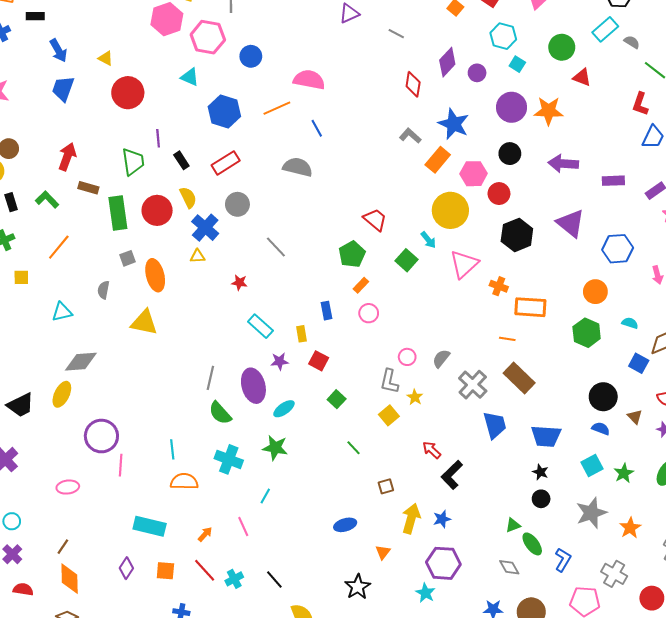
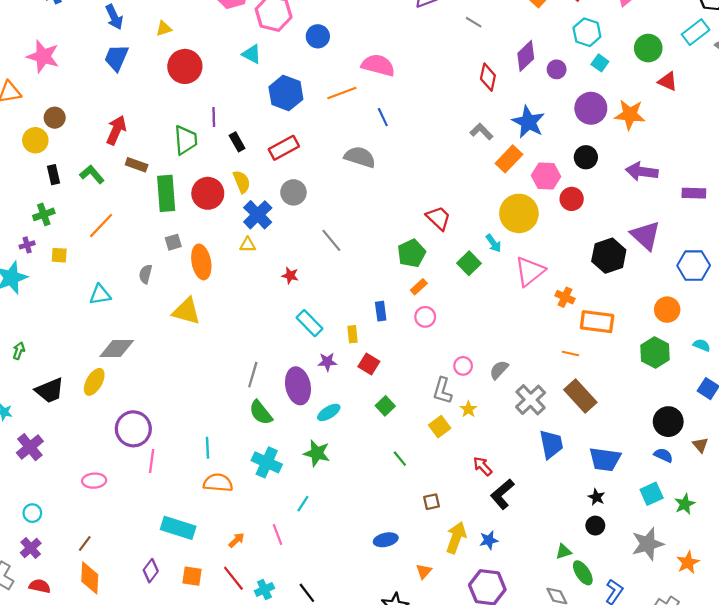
yellow triangle: (106, 58) -> (164, 29), turned -49
black hexagon: (517, 235) -> (609, 256), moved

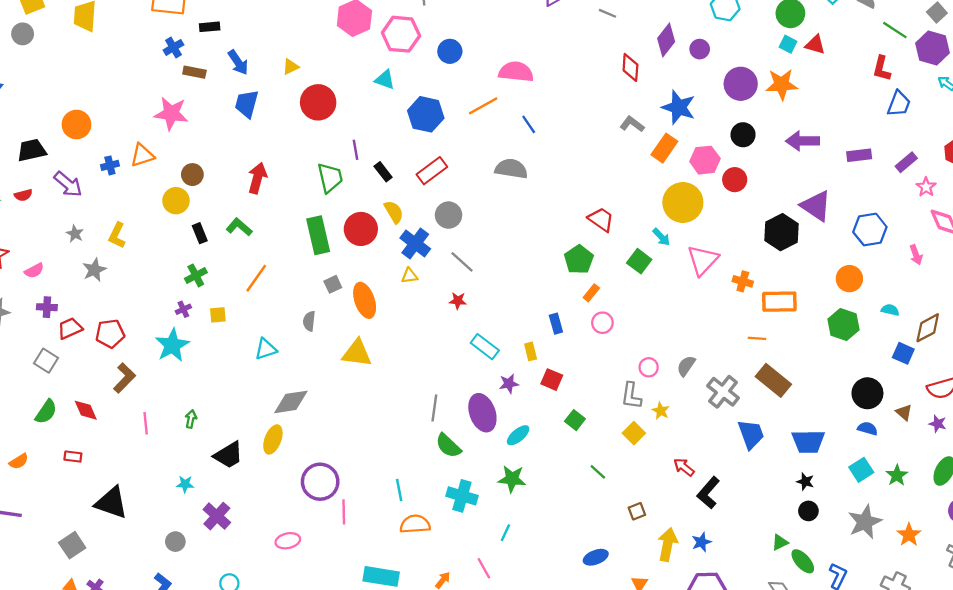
cyan square: (600, 63) -> (788, 44), moved
brown rectangle: (137, 165) -> (194, 72), moved
gray line: (331, 240) -> (462, 262), moved

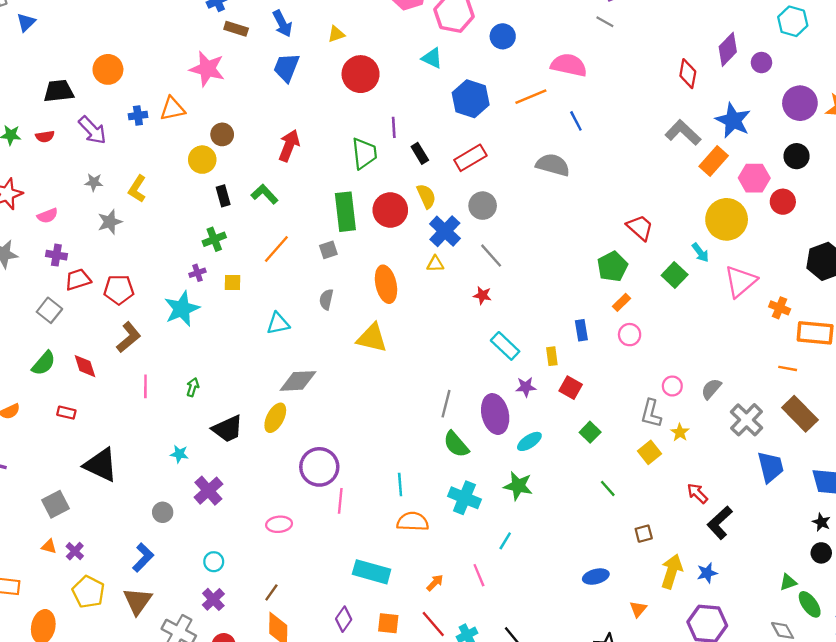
gray line: (607, 13) -> (605, 22), moved
gray L-shape: (632, 124) -> (683, 132), size x1.4
gray star: (75, 234) -> (94, 182), turned -30
gray square: (333, 284) -> (328, 250), moved

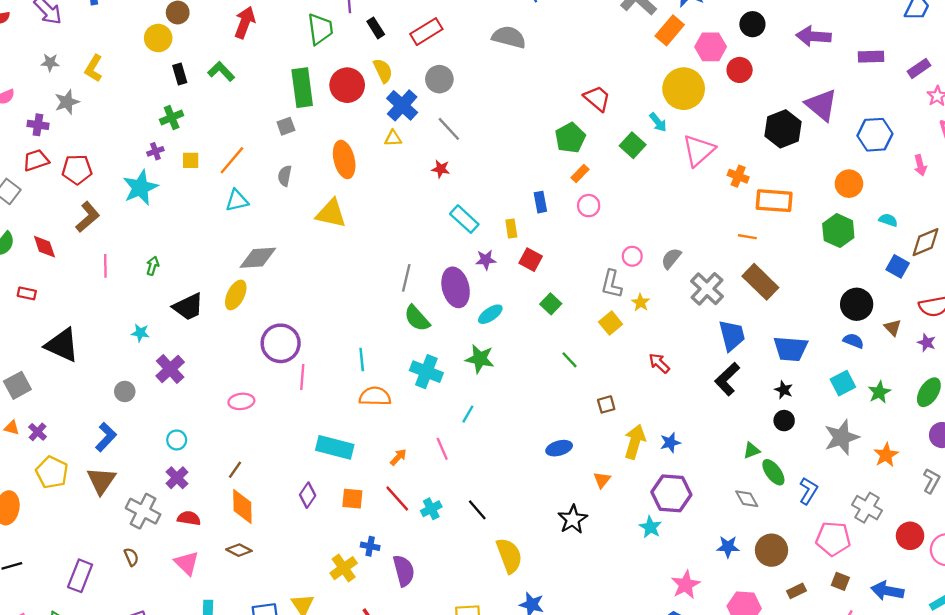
orange line: (276, 249) -> (232, 160), moved
purple cross: (56, 255) -> (38, 125), moved
black L-shape: (720, 523) -> (727, 379), moved

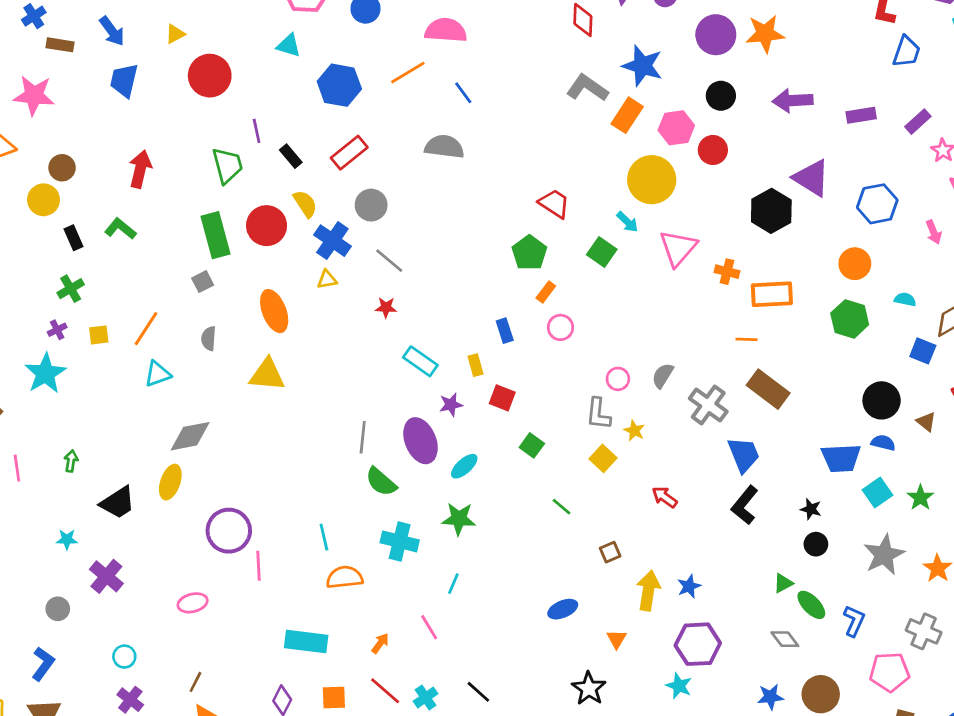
blue trapezoid: (791, 349) -> (841, 458), moved

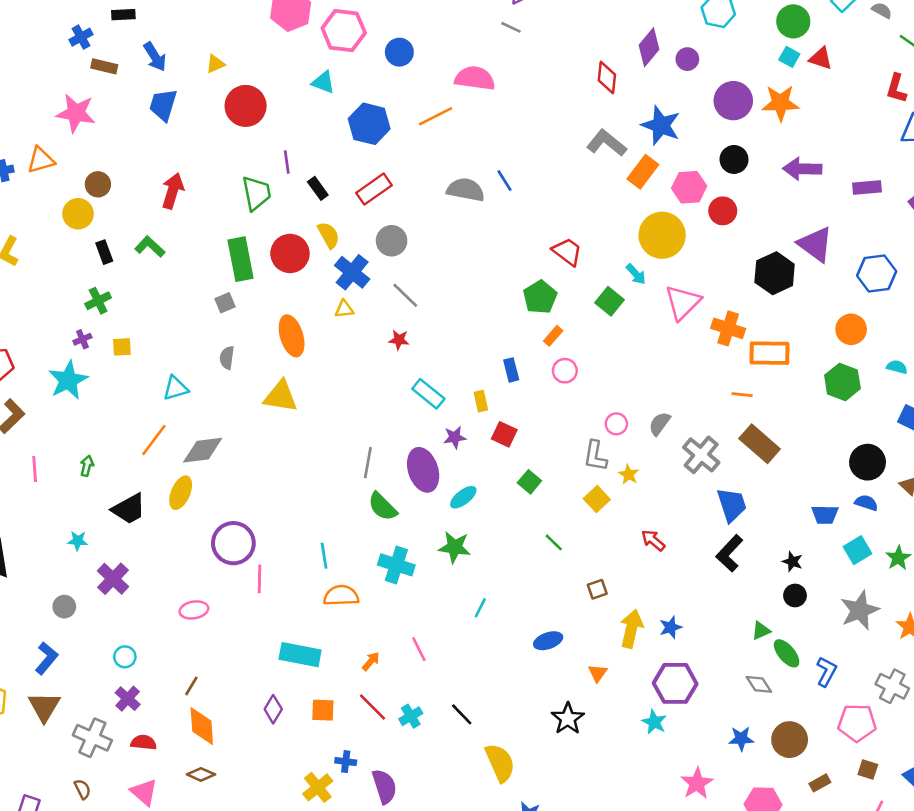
blue line: (463, 93) -> (505, 181), moved
orange cross: (727, 272) -> (728, 328), size x1.4
orange line: (146, 329) -> (154, 440), moved
blue trapezoid: (841, 458) -> (825, 515), size x0.7
cyan line: (453, 584) -> (480, 608), moved

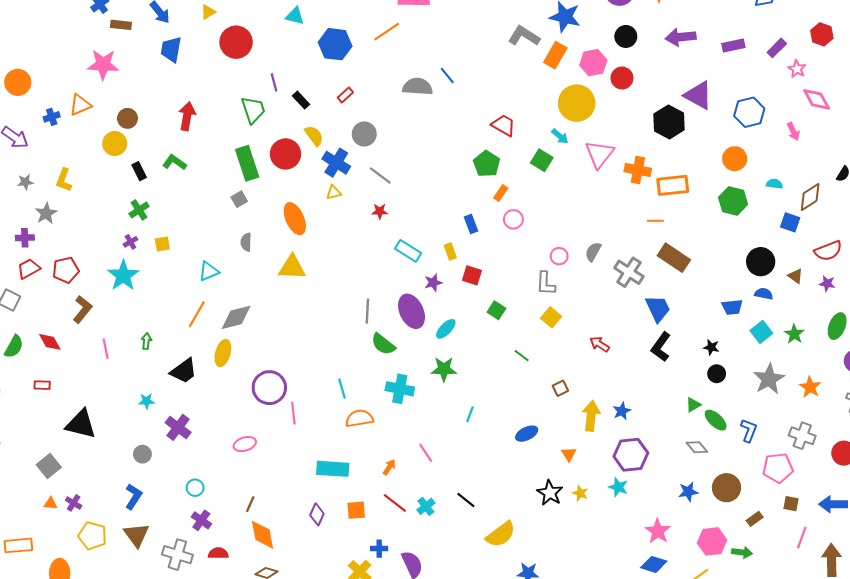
red rectangle: (374, 189) -> (345, 95), size x0.6
yellow star: (629, 474) -> (580, 493), moved
yellow semicircle: (500, 763) -> (501, 534), turned 84

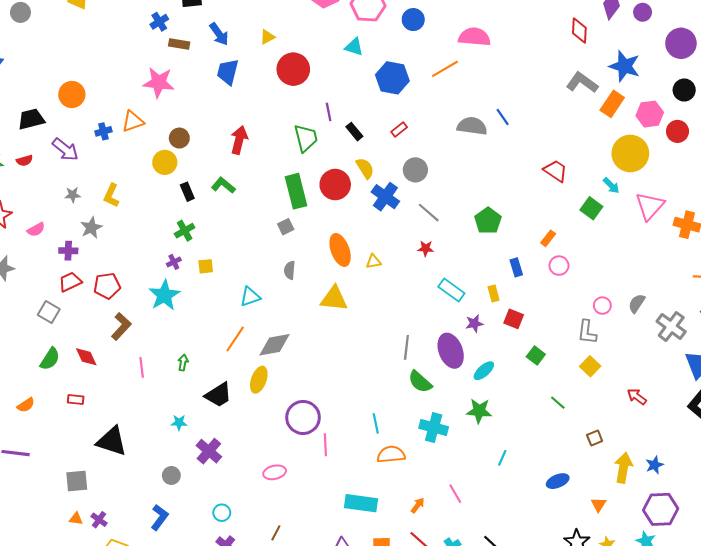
green pentagon: (487, 164) -> (488, 221), moved
yellow triangle: (334, 192) -> (374, 262), moved
gray square: (49, 466) -> (77, 481), turned 30

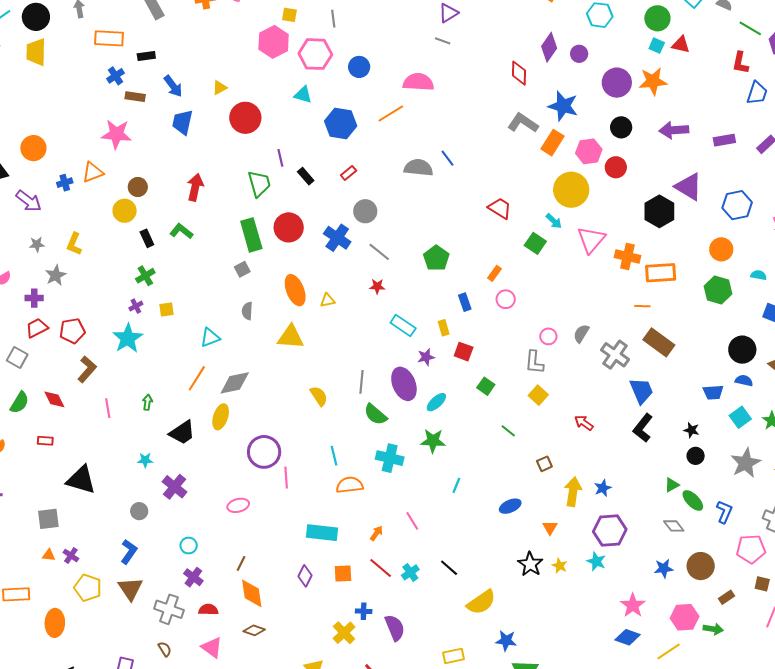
yellow semicircle: (365, 168) -> (319, 396), moved

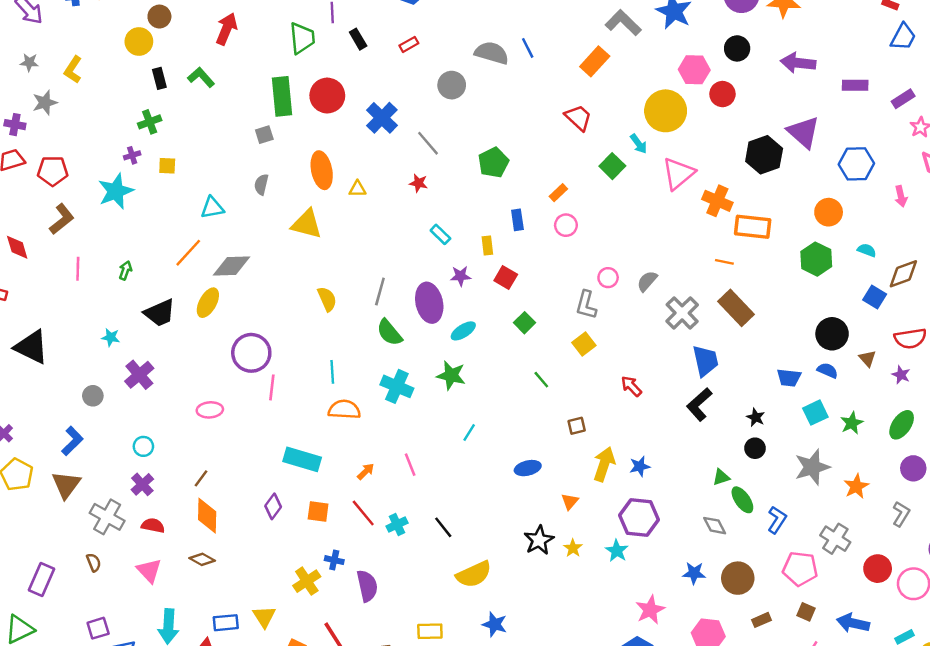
orange rectangle: (552, 143) -> (595, 61), moved
gray circle: (365, 211) -> (452, 85), moved
cyan rectangle: (403, 326) -> (440, 234), size x0.7

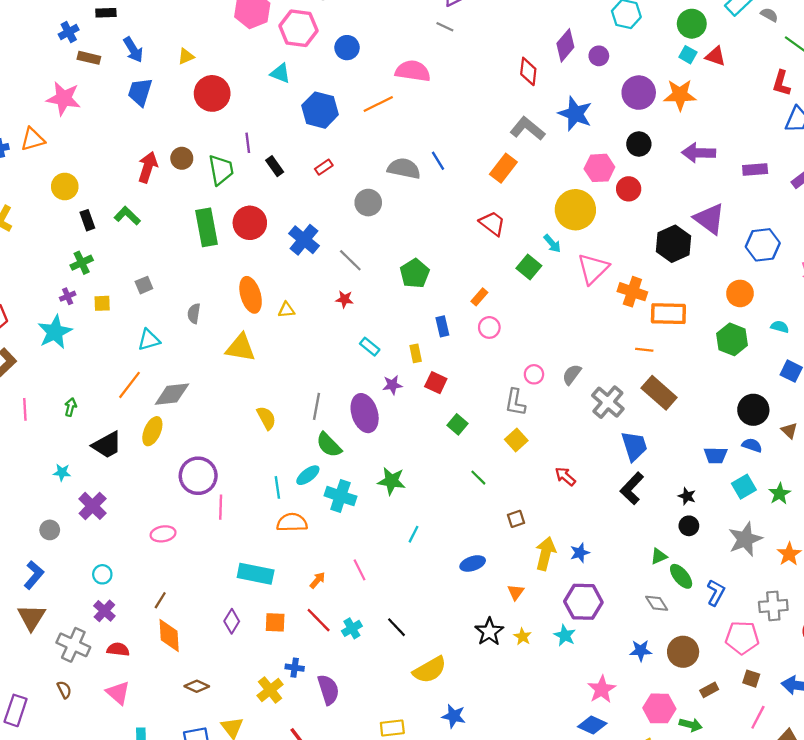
brown circle: (159, 17) -> (182, 158), moved
gray square: (264, 135) -> (144, 285), moved
cyan ellipse: (463, 331) -> (308, 475), moved
gray cross: (835, 539) -> (773, 606), turned -32
brown diamond: (202, 559) -> (197, 686), moved

